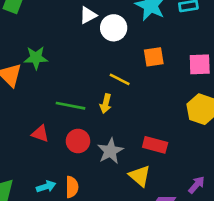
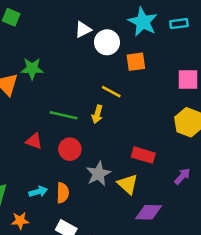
orange square: (154, 57) -> (136, 62), moved
gray star: (110, 151) -> (98, 174), moved
purple arrow: (196, 185) -> (182, 176), moved

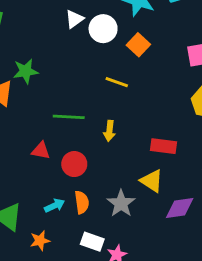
orange square: (136, 62) -> (138, 45), turned -30
yellow arrow: (97, 114) -> (109, 131), moved
red circle: (70, 149) -> (74, 164), moved
gray star: (98, 174) -> (121, 203), moved

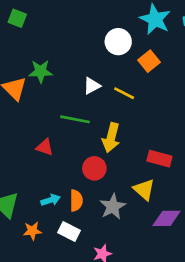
white triangle: (74, 19) -> (92, 86), moved
yellow arrow: (109, 131) -> (111, 138), size x1.5
red circle: (74, 164) -> (94, 168), moved
white rectangle: (92, 242) -> (69, 231), moved

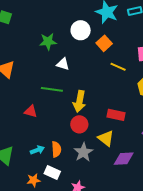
green star: (41, 71) -> (48, 42), moved
white triangle: (92, 86) -> (63, 64), turned 48
yellow line: (124, 93) -> (118, 67), moved
red circle: (94, 168) -> (79, 124), moved
orange star: (32, 231) -> (34, 180), moved

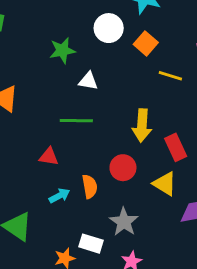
yellow arrow: (79, 101) -> (142, 125), moved
red rectangle: (116, 115) -> (176, 147), turned 60
orange semicircle: (56, 149) -> (90, 186), moved
cyan arrow: (37, 150) -> (59, 196), moved
gray star: (83, 152) -> (124, 222), moved

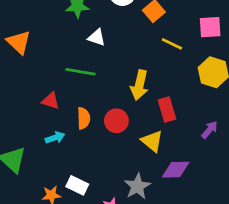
orange semicircle: (90, 186) -> (84, 118), moved
gray star: (124, 222) -> (137, 186), moved

